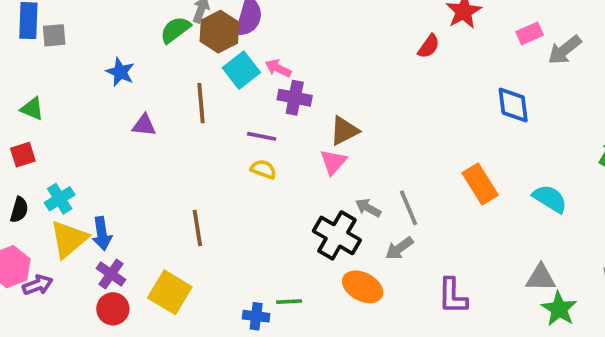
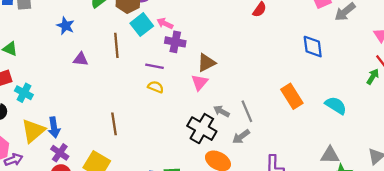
cyan cross: (60, 199) -> (24, 93), moved, turned -30

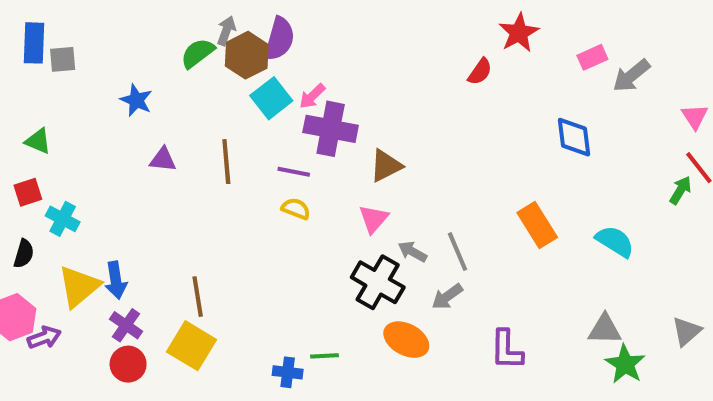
pink arrow: (165, 23) -> (312, 96), turned -70
purple cross: (175, 42) -> (331, 129), size x1.4
brown line: (116, 45) -> (226, 162), moved
pink triangle: (200, 82) -> (374, 219), moved
brown line: (114, 124) -> (198, 297), moved

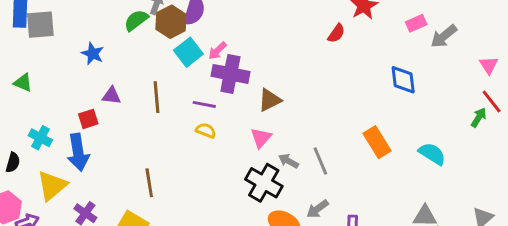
gray square: (63, 59) -> (40, 25), size x1.5
red square: (28, 192) -> (88, 119), moved
blue arrow: (116, 280) -> (78, 152), moved, size x1.4
brown line: (198, 297) -> (149, 183), moved
gray arrow: (447, 297) -> (317, 209), moved

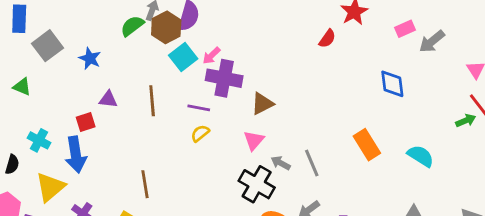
gray square: (40, 25) -> (47, 46), moved, turned -32
green arrow: (479, 117) -> (466, 121), turned 36
yellow semicircle: (206, 131) -> (200, 133), turned -60

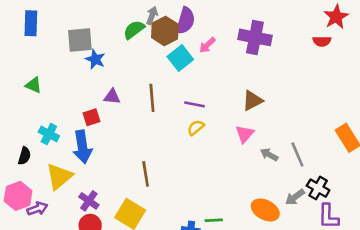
red semicircle: (327, 39) -> (322, 41), moved, turned 54
gray square: (47, 46) -> (80, 40), moved, turned 32
pink arrow: (211, 56) -> (207, 45), moved
purple cross: (224, 78) -> (255, 37), moved
black cross: (257, 184) -> (318, 188), moved, size x0.7

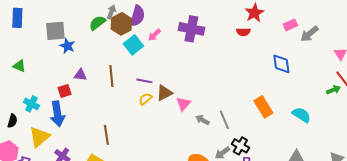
brown triangle: (252, 101) -> (164, 93), moved

